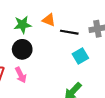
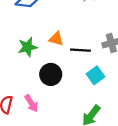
black circle: (22, 49) -> (51, 74), moved

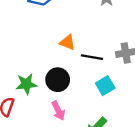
green star: (28, 47) -> (26, 84), moved
pink arrow: (31, 103) -> (58, 111), moved

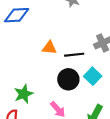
black circle: (58, 80) -> (68, 79), moved

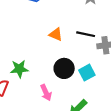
black line: (74, 55) -> (86, 34), moved

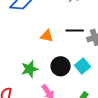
green star: (19, 69) -> (30, 69), moved

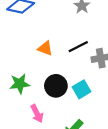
black line: (75, 30) -> (78, 47), turned -36

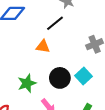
black line: (78, 47) -> (55, 23), moved

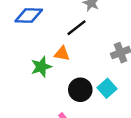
green star: (27, 83) -> (41, 67), moved

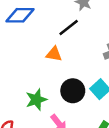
green star: (41, 67) -> (36, 100), moved

